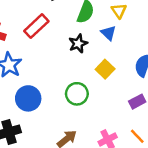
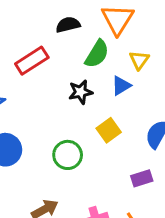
blue triangle: (109, 33) -> (121, 86), turned 35

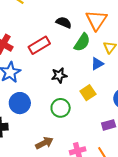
black semicircle: (68, 25) -> (64, 22), turned 35
black star: (81, 92) -> (59, 75), moved

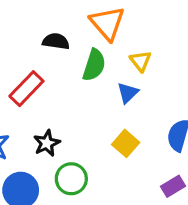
black star: (59, 75) -> (47, 143), moved
green circle: (61, 108) -> (71, 179), moved

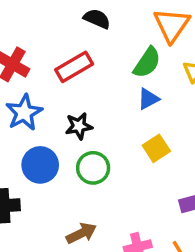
black semicircle: (56, 41) -> (97, 19), moved
blue triangle: (128, 93) -> (148, 99), moved

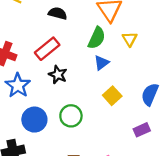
black star: (79, 126) -> (58, 75), moved, turned -30

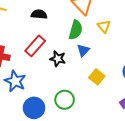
black star: (58, 75) -> (58, 59), moved

